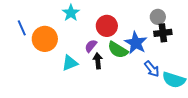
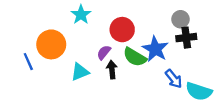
blue line: (22, 28) -> (28, 62), moved

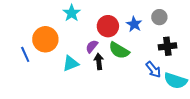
black cross: (186, 38) -> (167, 46), moved
blue star: (155, 49) -> (134, 24), moved, size x0.7

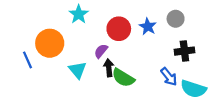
green semicircle: (119, 50) -> (123, 78), moved
cyan triangle: (71, 64) -> (78, 70), turned -48

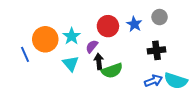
cyan star: (79, 14) -> (72, 36), moved
black cross: (184, 51) -> (156, 50), moved
blue arrow: (169, 77) -> (153, 81), moved, turned -72
green semicircle: (123, 78) -> (112, 71), turned -50

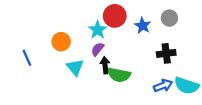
red circle: (108, 26) -> (115, 16), moved
cyan star: (72, 36) -> (98, 30), moved
orange circle: (45, 39) -> (61, 42), moved, size x0.7
green semicircle: (112, 71) -> (119, 75), turned 30

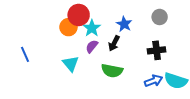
red circle: (115, 16) -> (79, 15), moved
blue star: (143, 26) -> (124, 24), moved
orange circle: (61, 42) -> (68, 27), moved
black arrow: (105, 65) -> (114, 43), moved, turned -147

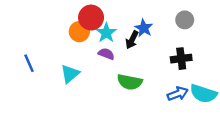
black arrow: (114, 43) -> (132, 40), moved
purple semicircle: (92, 46) -> (106, 54), turned 72
cyan triangle: (71, 64) -> (70, 74), moved, turned 30

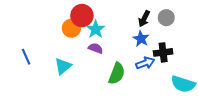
blue star: (144, 28) -> (141, 39), moved
black arrow: (132, 40) -> (144, 19), moved
green semicircle: (130, 82) -> (117, 74), turned -80
blue arrow: (178, 94) -> (145, 63), moved

